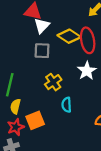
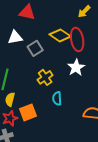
white triangle: (42, 26) -> (15, 37), moved, turned 35
gray square: (42, 51) -> (35, 48), turned -35

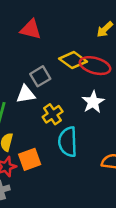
white triangle: (15, 37) -> (26, 94), moved
red ellipse: (77, 39) -> (95, 66), turned -65
cyan semicircle: (57, 98) -> (68, 142), size x1.6

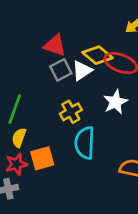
red triangle: (31, 29) -> (55, 45), moved
white triangle: (26, 94) -> (82, 71), moved, turned -30

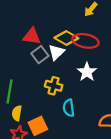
yellow cross: (71, 112) -> (54, 86), turned -35
cyan semicircle: (85, 143) -> (69, 108), size x0.7

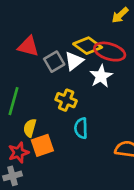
red triangle: (32, 36) -> (28, 46), moved
white star: (87, 72) -> (101, 76), moved
yellow semicircle: (17, 113) -> (30, 128), moved

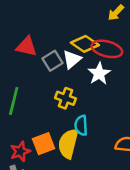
yellow semicircle: (30, 128) -> (68, 144), moved, size x1.6

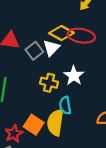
white star: (99, 74) -> (74, 76), moved
orange square: (44, 144) -> (34, 125), turned -30

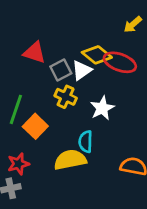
yellow cross: (49, 83) -> (66, 97), moved
yellow semicircle: (55, 122) -> (70, 160), turned 60
orange square: (34, 125) -> (35, 126), moved

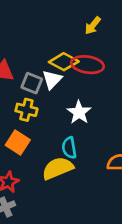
gray square: (61, 70) -> (32, 83), turned -30
yellow cross: (66, 97) -> (26, 110), moved

